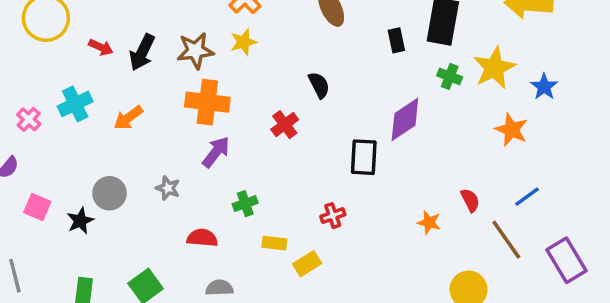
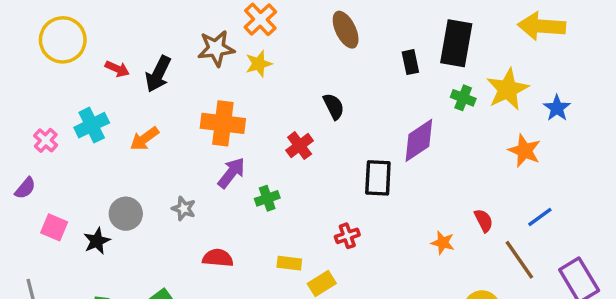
brown star: (195, 51) -> (216, 48), moved
green cross: (245, 204) -> (267, 198), moved

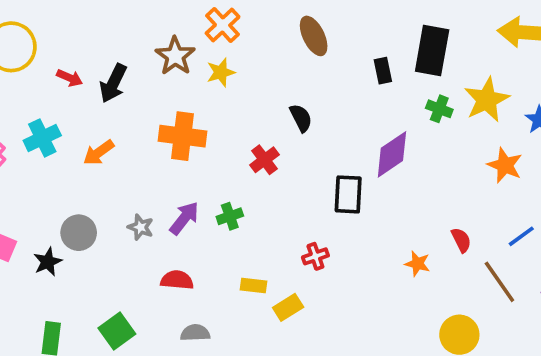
brown star: (216, 48) -> (175, 56), turned -30
purple arrow: (231, 173) -> (184, 218), moved

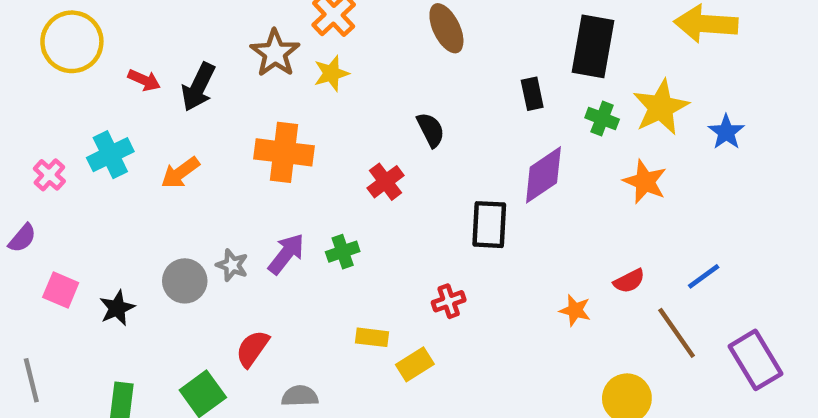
black rectangle: (383, 71) -> (532, 94), moved
orange star: (505, 165) -> (645, 182), moved
gray circle: (79, 233) -> (185, 281), moved
red semicircle: (461, 240) -> (629, 281), turned 90
red semicircle: (177, 280) -> (252, 349), moved, turned -60

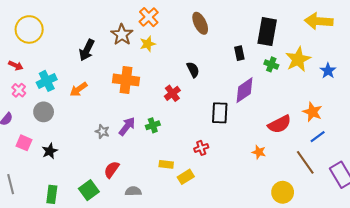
red arrow: (144, 80) -> (16, 66), moved
orange star: (645, 182) -> (312, 112), moved
gray circle: (185, 281) -> (44, 112), moved
red semicircle: (629, 281) -> (280, 124), moved, size x1.6

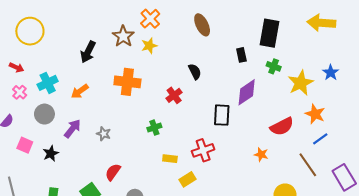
yellow star: (298, 59) -> (301, 83), moved
purple arrow: (127, 126) -> (72, 129), moved
red cross: (201, 148) -> (203, 150), size x1.5
yellow rectangle: (166, 164) -> (170, 159), moved

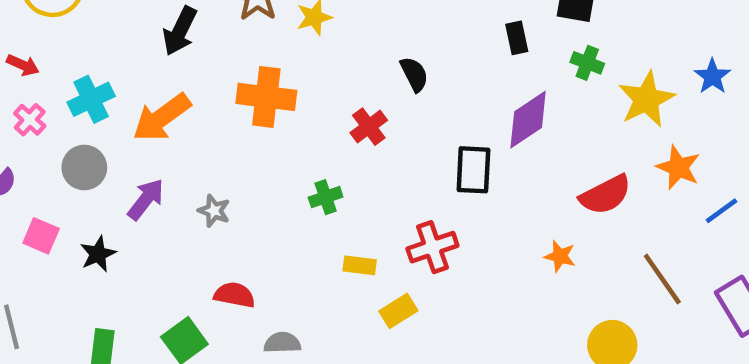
orange arrow: (80, 91) -> (162, 117), size x1.5
blue line: (320, 139) -> (722, 211), moved
red semicircle: (113, 172) -> (234, 295), turned 66

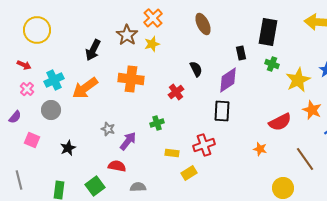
purple diamond: (528, 120) -> (228, 80), moved
purple arrow: (146, 199) -> (128, 141), moved
black star: (98, 254) -> (68, 148), moved

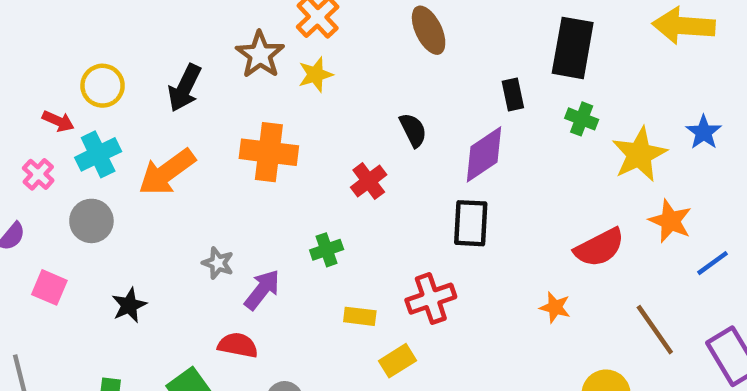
yellow circle: (37, 30) -> (103, 86), moved, size x0.7
red arrow: (24, 65) -> (58, 121), moved

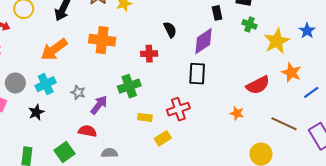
cyan cross: (98, 154) -> (46, 84), moved
red cross: (369, 181) -> (149, 54), turned 35
gray circle: (91, 221) -> (15, 83), moved
green cross: (327, 250) -> (129, 86), size x1.5
brown line: (655, 330) -> (284, 124), turned -30

